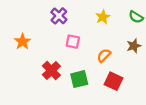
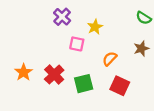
yellow star: (103, 17) -> (95, 27), moved
orange star: (22, 42) -> (24, 72), moved

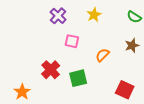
yellow star: (95, 27) -> (94, 15), moved
orange star: (24, 72) -> (22, 92), moved
red square: (120, 86) -> (125, 90), moved

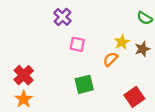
yellow star: (94, 15) -> (122, 42), moved
red cross: (51, 70) -> (24, 75), moved
red square: (125, 90) -> (134, 97), turned 30

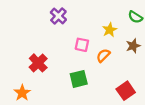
yellow star: (122, 42) -> (110, 30), moved
pink square: (77, 44) -> (82, 45), moved
red cross: (24, 75) -> (38, 63), moved

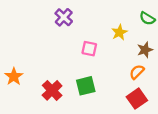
orange semicircle: (103, 55) -> (137, 72), moved
red cross: (38, 63) -> (52, 90), moved
orange star: (22, 93) -> (14, 76), moved

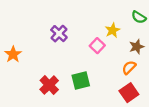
purple cross: (64, 17) -> (59, 34), moved
pink square: (89, 49) -> (97, 46), moved, turned 32
orange star: (14, 76) -> (13, 54), moved

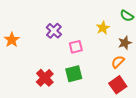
pink square: (97, 46) -> (76, 47), moved, turned 32
orange star: (13, 54) -> (12, 40), moved

